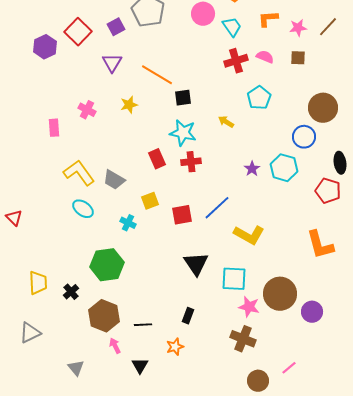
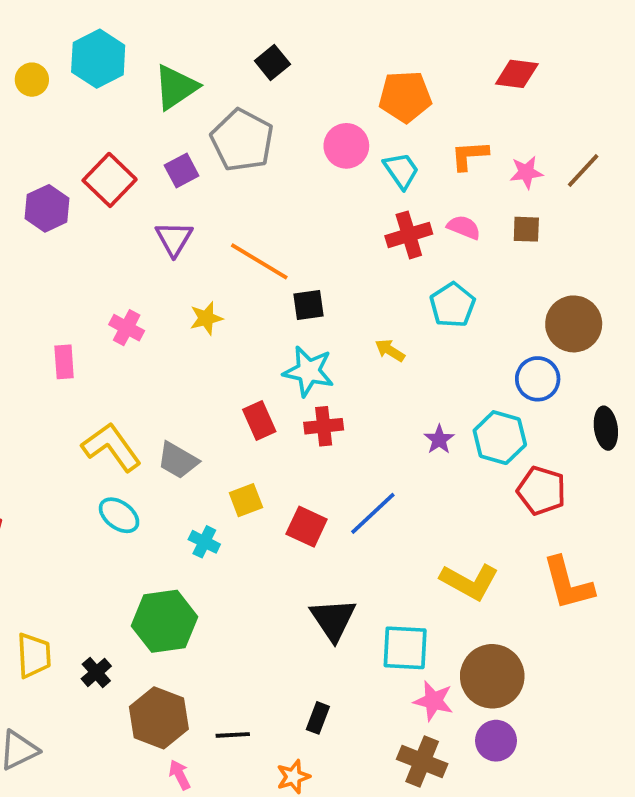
red pentagon: (328, 191) -> (541, 491), moved
red square: (182, 215) -> (307, 527), turned 35
yellow L-shape: (249, 235) -> (469, 582), moved
purple circle: (312, 312) -> (496, 741), moved

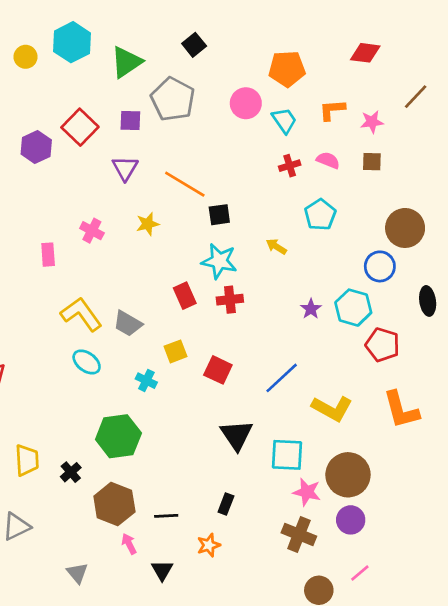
purple square: (182, 170) -> (130, 120), turned 30
brown line: (583, 170) -> (416, 97), moved
red cross: (409, 235) -> (290, 166), size x0.7
blue line: (373, 513) -> (282, 378), moved

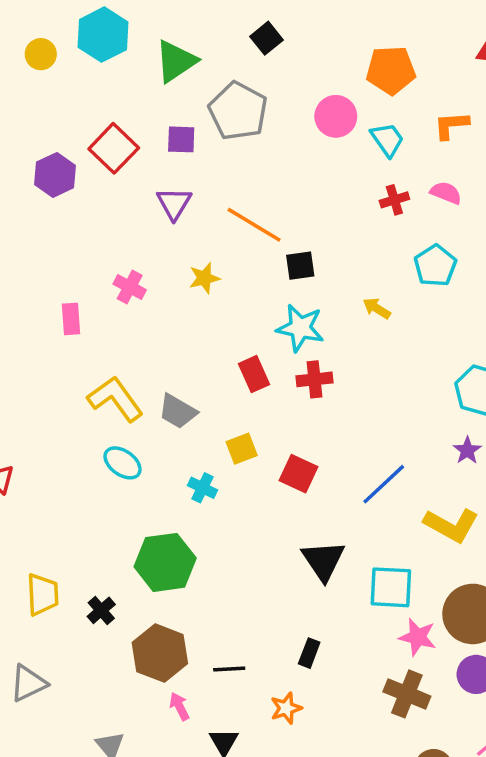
purple star: (311, 309) -> (467, 450), moved

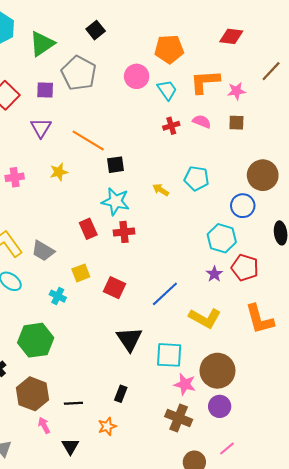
orange L-shape: (451, 125) -> (205, 82), size x1.4
cyan pentagon: (435, 266) -> (196, 178), moved, turned -30
pink cross: (130, 287) -> (15, 177), turned -36

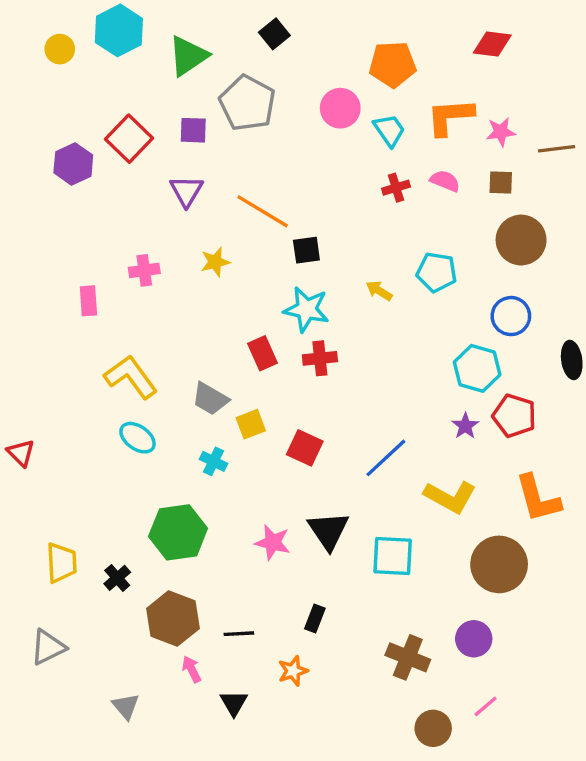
brown line: (271, 71) -> (557, 149), moved, turned 40
brown circle: (263, 175) -> (521, 240), moved
gray trapezoid: (43, 251) -> (210, 399), moved
brown circle: (218, 371) -> (499, 564), moved
pink star: (185, 384) -> (273, 542), moved

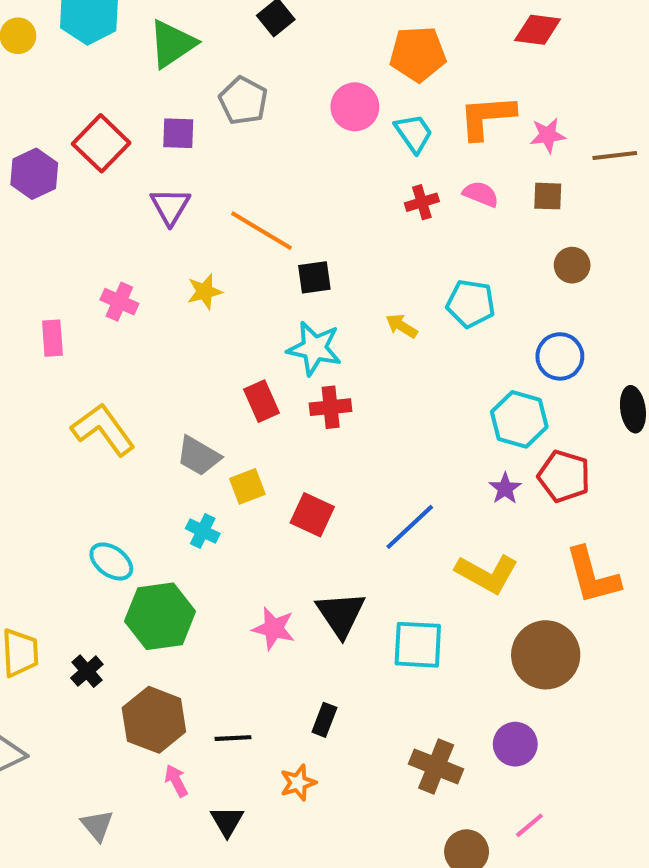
gray pentagon: (247, 103) -> (243, 101), size x0.7
brown circle: (521, 240) -> (572, 265), size x0.6
pink cross: (144, 270) -> (119, 302), turned 32
cyan ellipse: (137, 438) -> (111, 561), moved

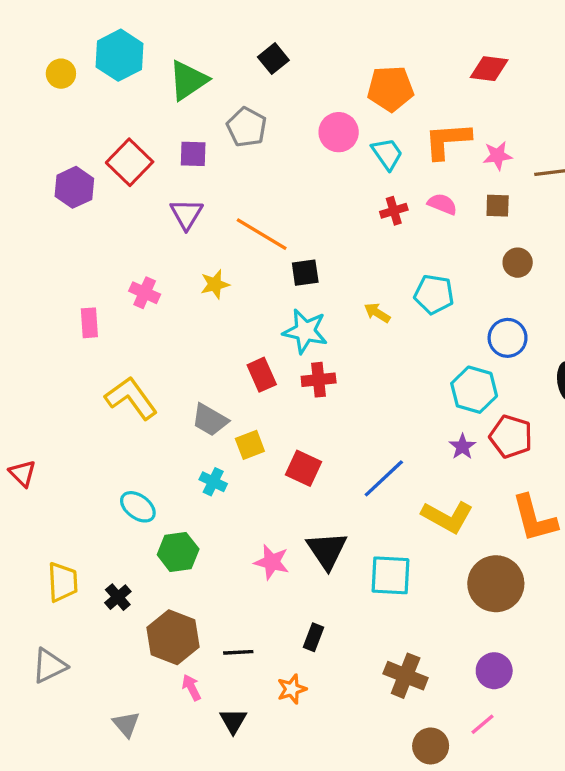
green hexagon: (160, 616) -> (178, 552), size x0.7
purple circle: (515, 744) -> (494, 671), moved

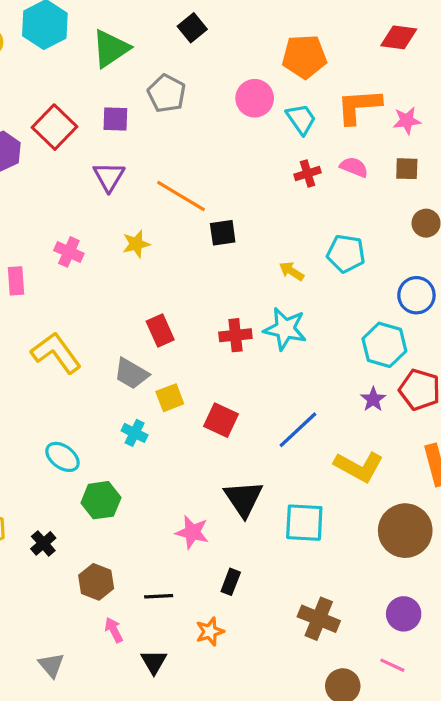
cyan star: (305, 331) -> (285, 329), moved
red rectangle: (262, 375) -> (160, 330), moved
pink star: (272, 562) -> (192, 532), moved
brown hexagon: (173, 637) -> (96, 582), size x0.7
pink line: (482, 724) -> (392, 665), turned 65

